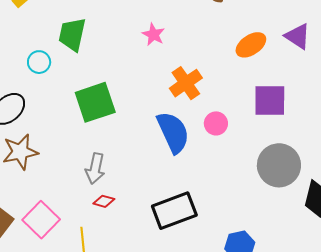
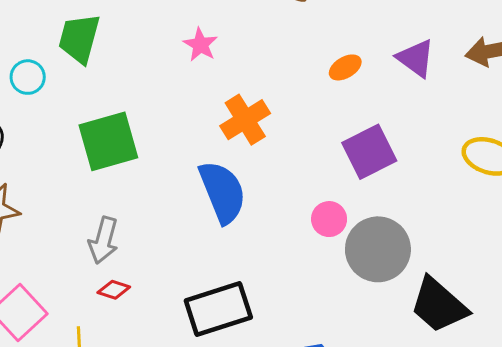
orange ellipse: (251, 45) -> (345, 67), size x0.7
purple square: (270, 100) -> (369, 152), turned -30
pink circle: (216, 123) -> (329, 219), moved

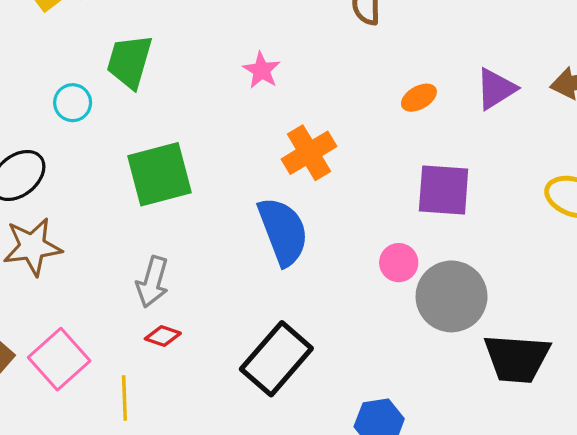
purple triangle: (416, 58) -> (496, 89), turned 51
purple square: (369, 152) -> (444, 190), turned 30
black trapezoid: (439, 305) -> (517, 358), turned -38
black rectangle: (218, 309) -> (276, 359), turned -32

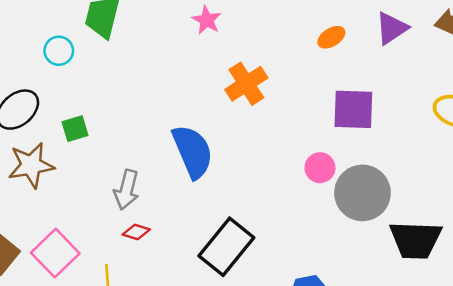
green square: (160, 174) -> (75, 129), moved, size x0.5
blue semicircle: (283, 231) -> (193, 152), moved

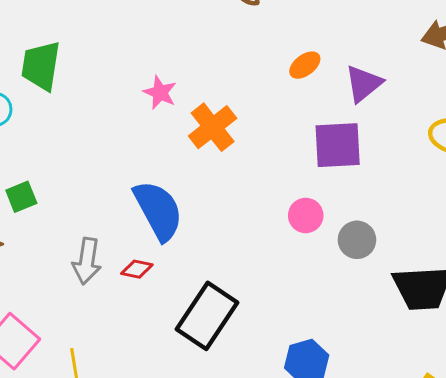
pink star: (207, 20) -> (160, 93), moved
purple triangle: (392, 28) -> (364, 84), moved
gray circle: (362, 193) -> (357, 240), size x0.6
red diamond: (136, 232) -> (137, 269), moved

